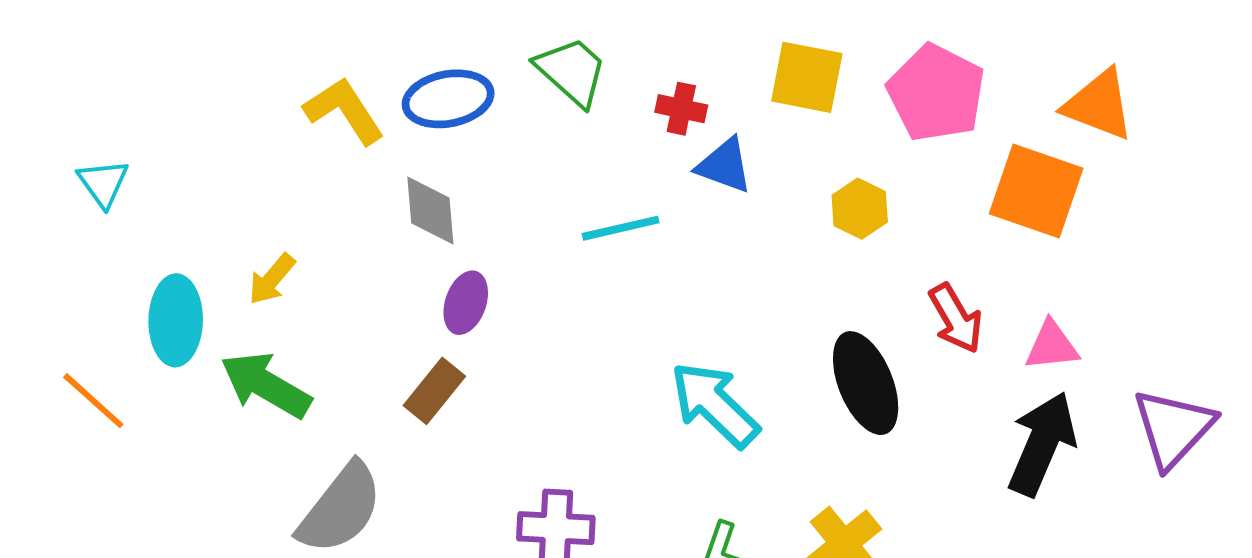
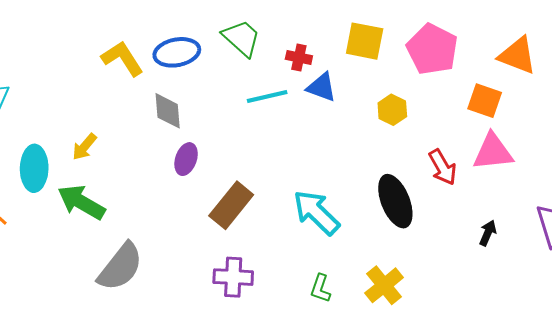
orange square: (1036, 191) -> (485, 101), size x0.7
cyan line: (621, 228) -> (267, 96), moved
pink triangle: (1052, 346) -> (493, 152), moved, size x1.4
brown rectangle: (434, 391) -> (231, 205), moved, size x1.4
black arrow: (1042, 444) -> (488, 233), size x0.5

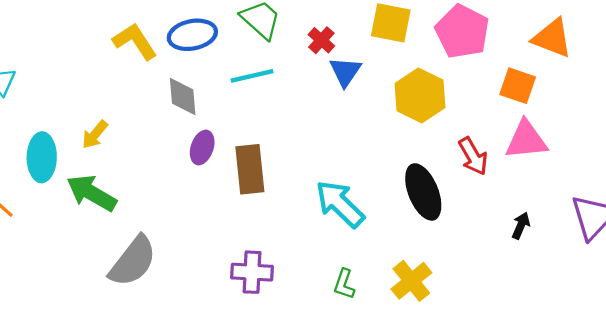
red cross: (299, 57) -> (321, 40), turned 30
blue triangle: (321, 87) -> (345, 72), turned 44
cyan line: (267, 96) -> (252, 76), moved
yellow hexagon: (392, 110) -> (420, 95), size x1.6
brown rectangle: (231, 205) -> (250, 169), moved, turned -45

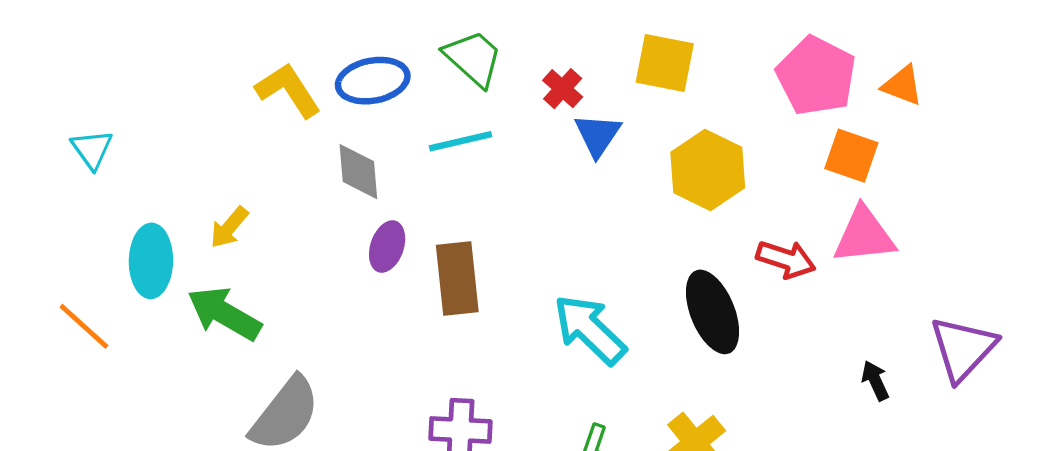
pink pentagon: (462, 32) -> (816, 76), moved
orange triangle: (552, 38) -> (902, 85), size x0.7
red arrow: (473, 156) -> (786, 259), turned -42
black arrow: (521, 226) -> (875, 381), moved, turned -48

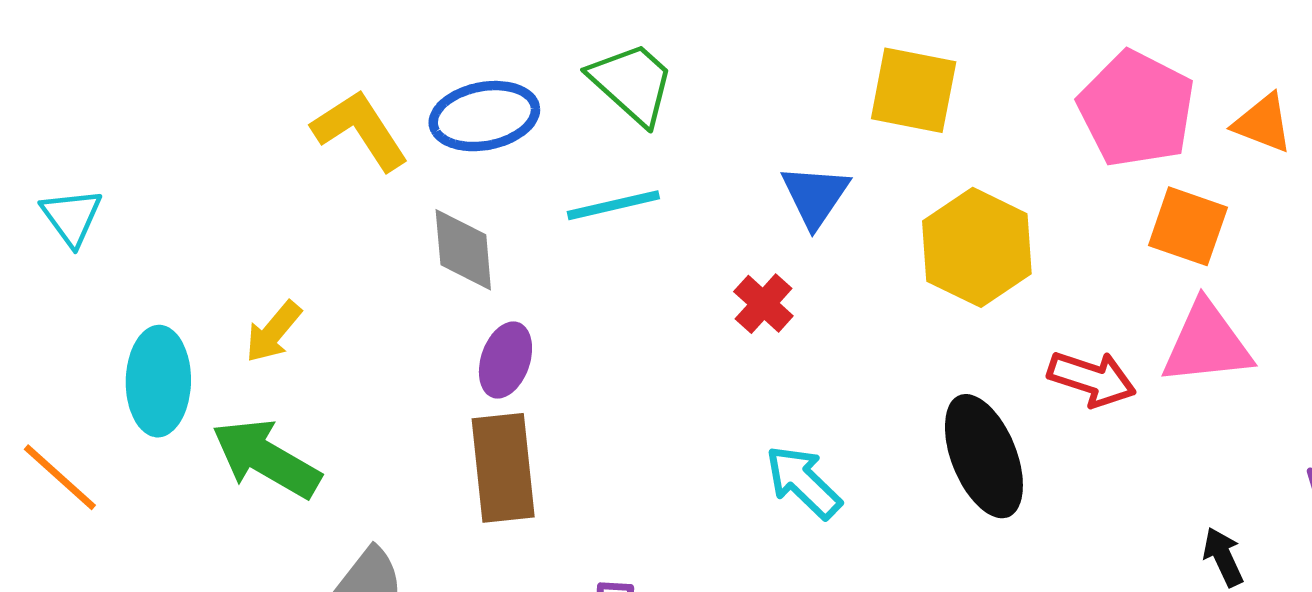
red cross: (563, 89) -> (763, 304), moved
brown rectangle: (457, 278) -> (503, 468), moved
cyan arrow: (590, 329) -> (803, 482), size x0.7

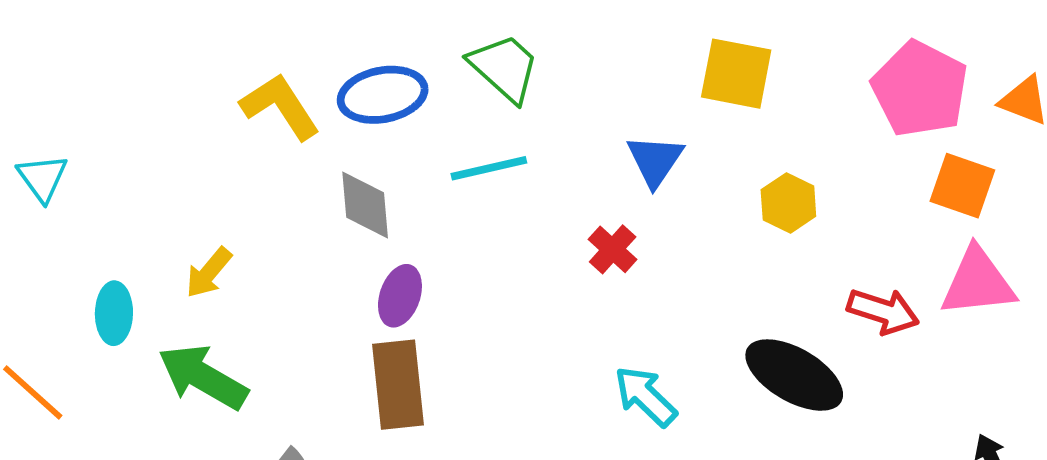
yellow hexagon: (977, 247) -> (788, 203), size x0.6
cyan ellipse: (158, 381) -> (114, 313), size x0.7
black ellipse: (984, 456) -> (794, 375), turned -38

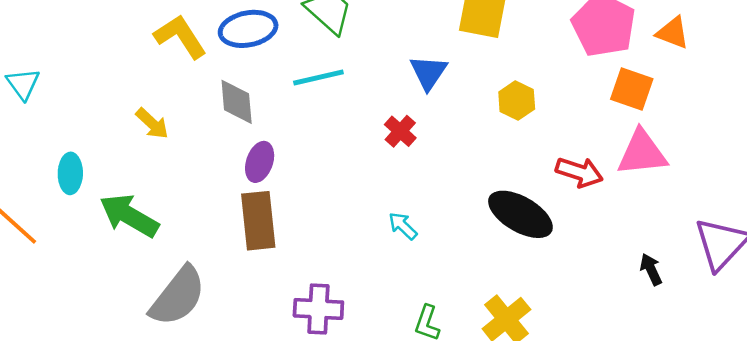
yellow arrow: (209, 273) -> (152, 124), moved, turned -87
cyan arrow: (645, 396) -> (403, 226), moved, size x0.7

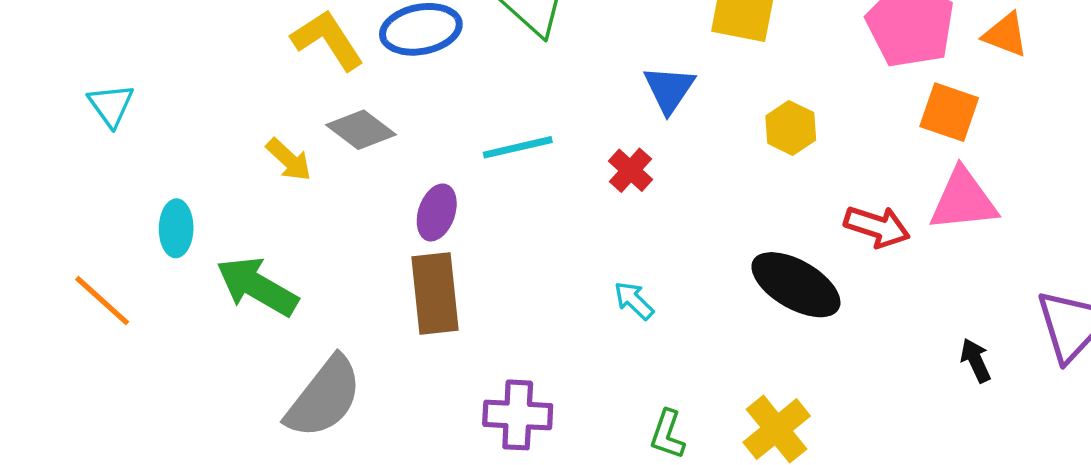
cyan line: (318, 77) -> (518, 147), moved
gray diamond: (237, 102) -> (361, 130), moved, turned -48

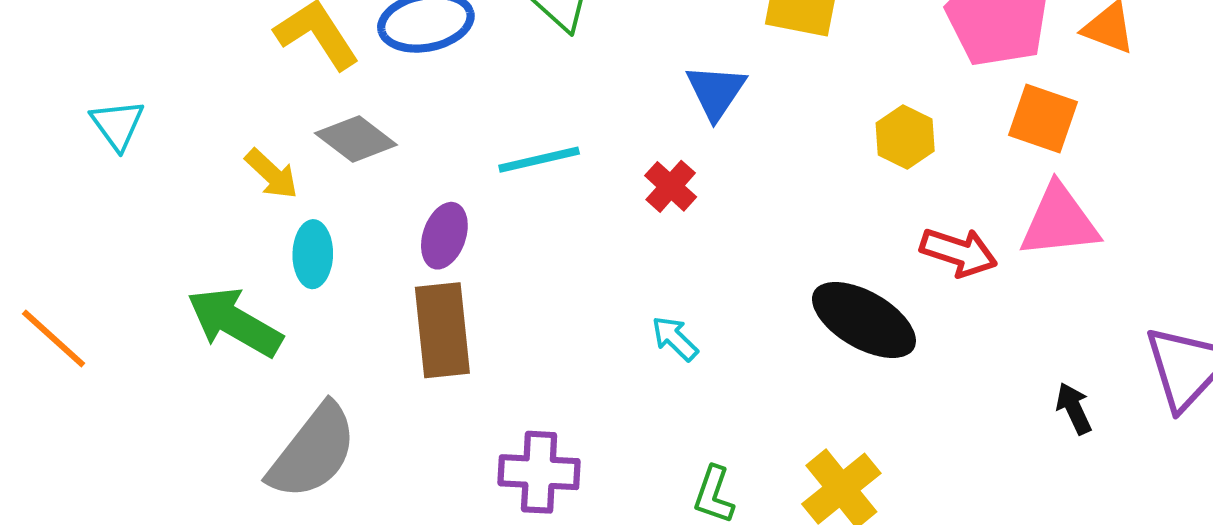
cyan triangle: (111, 105) -> (117, 125), moved
yellow hexagon: (791, 128) -> (905, 137), moved
cyan ellipse: (176, 228) -> (313, 254), moved

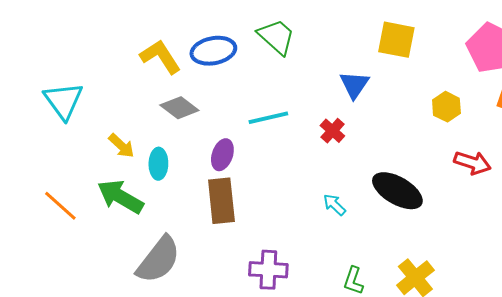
cyan triangle: (117, 125) -> (63, 101), size x1.5
yellow arrow: (272, 174) -> (121, 146), moved
black ellipse: (864, 320) -> (397, 191), moved
orange line: (54, 338) -> (60, 206), moved

